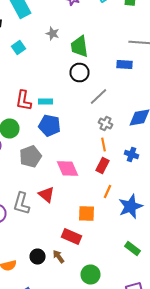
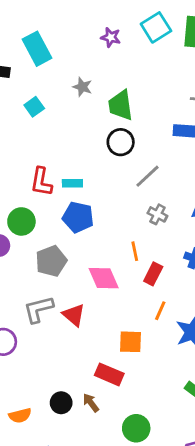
orange line: (104, 144) -> (135, 251), moved
gray L-shape: (22, 204) -> (38, 309), moved, turned 60

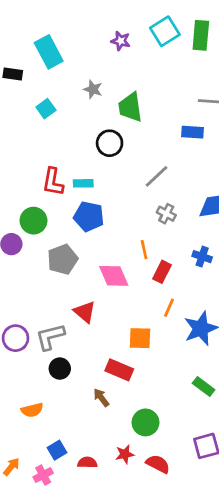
black circle: (121, 142) -> (110, 143), moved
gray L-shape: (38, 309) -> (50, 337), moved
black circle: (61, 403) -> (60, 369), moved

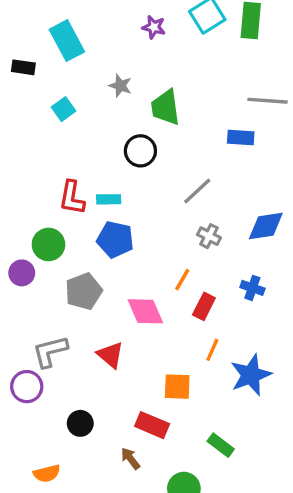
orange line: (144, 250) -> (182, 280), turned 42
gray L-shape: (50, 337) -> (50, 351), moved
green rectangle: (204, 387) -> (221, 445), moved

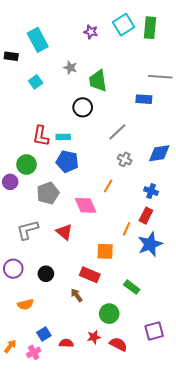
red rectangle: (204, 306) -> (146, 216), moved
purple circle: (27, 387) -> (13, 269), moved

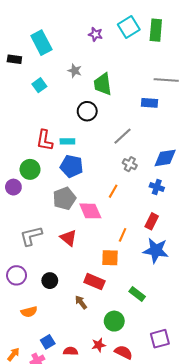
blue cross: (151, 191) -> (157, 187), moved
gray pentagon: (48, 193) -> (64, 198), moved
orange line: (127, 229) -> (123, 235), moved
blue star: (150, 244) -> (156, 250), turned 30

